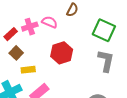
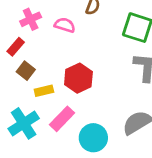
pink cross: (30, 27) -> (31, 19), moved
red hexagon: (62, 53) -> (78, 78), moved

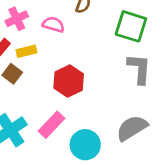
yellow rectangle: (44, 91) -> (26, 51), moved

